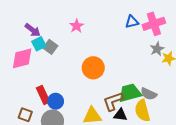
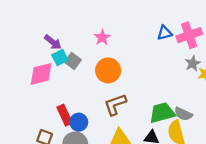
orange circle: (93, 68) -> (108, 70), moved
brown L-shape: (113, 101) -> (115, 105), moved

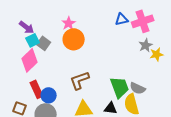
orange circle: (108, 70) -> (74, 39), moved
pink diamond: (41, 74) -> (30, 60), moved, turned -30
green trapezoid: (162, 113) -> (120, 87), turned 85

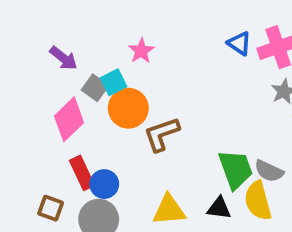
blue triangle: (122, 19) -> (239, 43), turned 48
orange circle: (74, 39) -> (128, 108), moved
cyan square: (33, 40) -> (113, 82), moved
brown L-shape: (80, 80) -> (162, 134), moved

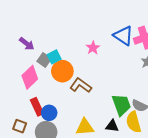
blue triangle: (239, 43) -> (123, 36), size x1.5
pink star: (141, 51) -> (93, 48), moved
brown L-shape: (162, 134) -> (81, 85), turned 55

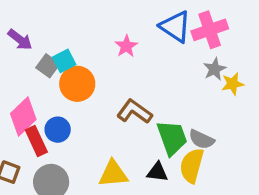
pink diamond: (30, 77) -> (23, 117), moved
brown L-shape: (81, 85) -> (134, 112), moved
blue circle: (49, 113) -> (58, 130), moved
yellow semicircle: (134, 122) -> (192, 166), turned 30

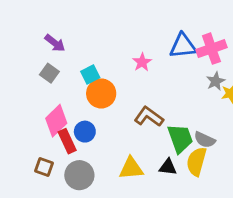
blue triangle: (175, 27) -> (183, 46), turned -40
purple arrow: (20, 40) -> (55, 43), moved
gray square: (48, 66) -> (49, 73), moved

